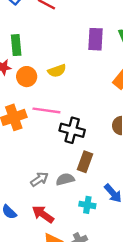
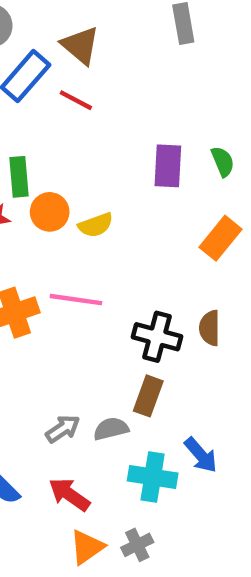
orange circle: (27, 77) -> (50, 212), moved
black cross: (72, 130) -> (157, 337), moved
cyan cross: (87, 205) -> (153, 477), size x1.5

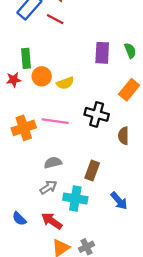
black cross: (157, 337) -> (97, 114), moved
gray semicircle: (111, 429) -> (53, 163), moved
cyan cross: (153, 477) -> (75, 198), moved

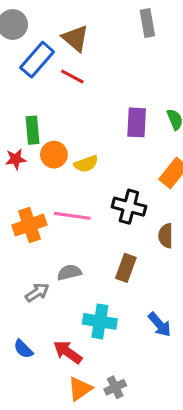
brown rectangle: (92, 170) -> (126, 268), moved
gray arrow: (48, 187) -> (37, 292), moved

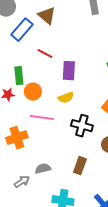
red line: (72, 77) -> (45, 54), moved
purple rectangle: (137, 122) -> (69, 71), moved
yellow semicircle: (86, 164) -> (66, 98), moved
pink line: (72, 216) -> (42, 118), moved

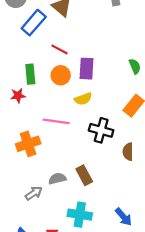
orange circle: (33, 92) -> (61, 75), moved
brown rectangle: (80, 166) -> (84, 175), moved, turned -48

